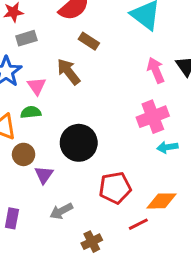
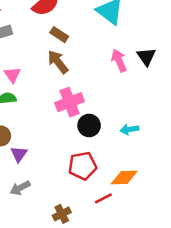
brown arrow: (69, 72) -> (58, 62), moved
pink cross: (153, 117) -> (70, 102), moved
black circle: (79, 143) -> (89, 126), moved, size x0.7
gray arrow: (61, 211) -> (20, 188), moved

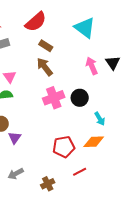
black circle: (89, 126) -> (80, 98), moved
cyan arrow: (129, 129) -> (100, 119), turned -112
orange diamond: (124, 178) -> (94, 142), moved
gray arrow: (20, 188) -> (16, 174), moved

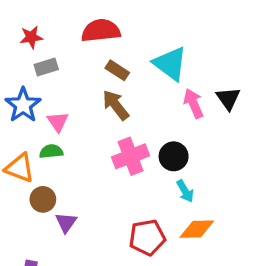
red semicircle: (36, 22) -> (101, 31), turned -145
cyan triangle: (85, 28) -> (170, 64), moved
cyan arrow: (100, 119) -> (185, 191), moved

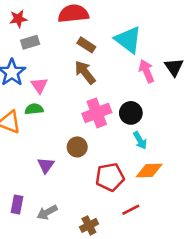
brown circle: (43, 199) -> (77, 147), moved

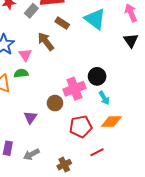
gray rectangle: (30, 42) -> (31, 11), moved, turned -32
pink arrow: (147, 71) -> (131, 13), moved
brown arrow: (85, 72) -> (46, 41), moved
pink cross: (97, 113) -> (74, 89), moved

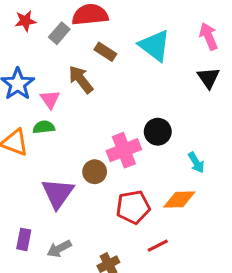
cyan arrow: (104, 98) -> (196, 162), moved
purple triangle: (30, 117) -> (58, 193), size x1.6

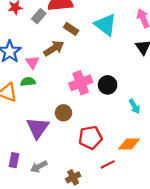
brown arrow: (81, 79) -> (54, 48), turned 96
pink cross: (124, 150) -> (81, 83), moved
orange diamond: (179, 199) -> (129, 144), moved

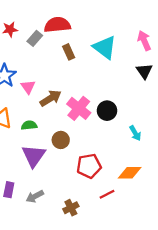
brown rectangle: (71, 29) -> (69, 52), turned 32
brown arrow: (54, 48) -> (51, 98), moved
green semicircle: (28, 82) -> (29, 125), moved
pink cross: (81, 83) -> (79, 108), turned -30

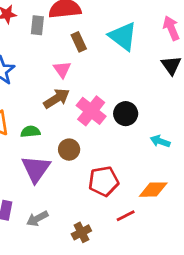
gray rectangle: (35, 38) -> (37, 25), turned -35
pink triangle: (28, 87) -> (62, 69), moved
cyan arrow: (135, 133) -> (160, 141), turned 140

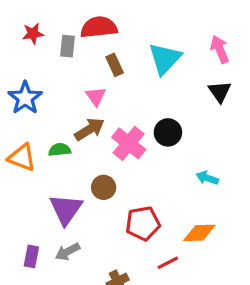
cyan triangle: (123, 36) -> (165, 59), turned 36
black circle: (126, 114) -> (168, 132), moved
green semicircle: (30, 132) -> (60, 150), moved
gray arrow: (37, 219) -> (67, 252), moved

